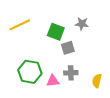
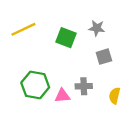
gray square: (68, 48) -> (104, 57), moved

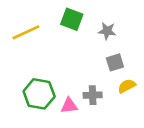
green square: (66, 38) -> (72, 19), moved
yellow semicircle: (115, 96) -> (127, 86), moved, turned 49

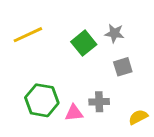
green square: (72, 19) -> (84, 43), moved, turned 30
yellow semicircle: (127, 86) -> (138, 117), moved

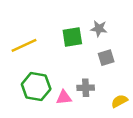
yellow line: (28, 35) -> (24, 45), moved
green square: (84, 43) -> (72, 37), turned 30

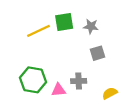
green square: (72, 37) -> (64, 22), moved
yellow line: (24, 45) -> (39, 31), moved

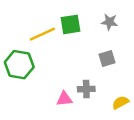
gray star: (91, 26) -> (109, 22), moved
green hexagon: (33, 80) -> (19, 65), moved

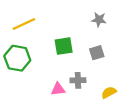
green square: (70, 24) -> (64, 46), moved
yellow line: (42, 34) -> (24, 24), moved

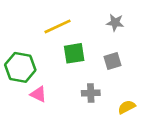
yellow line: (24, 24) -> (57, 26), moved
pink triangle: (58, 89) -> (38, 94), moved, turned 32

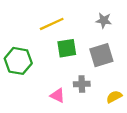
gray square: (112, 61) -> (101, 55), size x1.5
pink triangle: (38, 94) -> (58, 96), moved

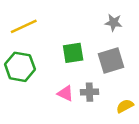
yellow line: (52, 24) -> (24, 26), moved
pink triangle: (58, 96) -> (65, 93), moved

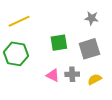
yellow semicircle: (125, 106) -> (95, 79), moved

